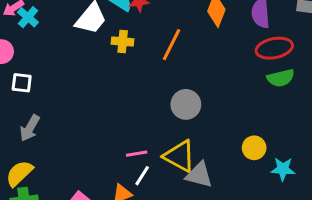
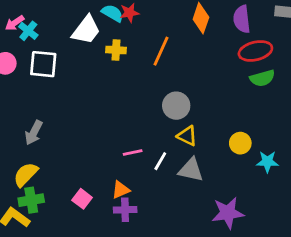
white square: (22, 83) -> (43, 64), moved, size x1.5
yellow triangle: (179, 156) -> (187, 136), moved, size x0.7
white line: (142, 176) -> (160, 161), moved

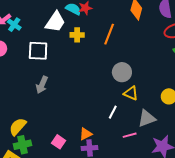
white square: (43, 64) -> (38, 51), moved
gray arrow: (34, 133) -> (42, 85), moved
pink line: (133, 152) -> (130, 135), moved
gray triangle: (191, 170) -> (147, 118), moved, turned -30

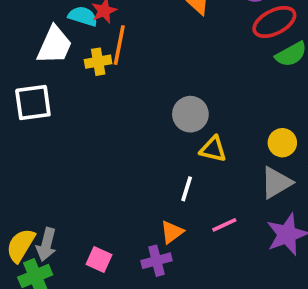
orange line: (109, 34) -> (119, 45), moved
gray arrow: (42, 85) -> (46, 245), moved
gray triangle: (147, 118) -> (276, 183), moved
orange triangle: (86, 134) -> (172, 232), moved

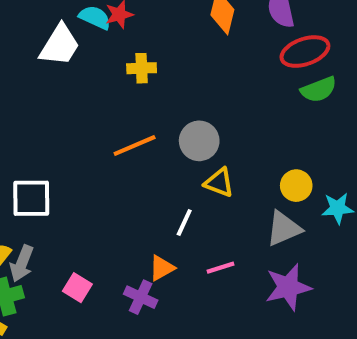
orange line: (119, 45) -> (135, 145), moved, turned 48
yellow cross: (98, 62) -> (142, 68), moved
white square: (33, 103) -> (31, 198), moved
purple cross: (157, 261) -> (141, 297), turned 32

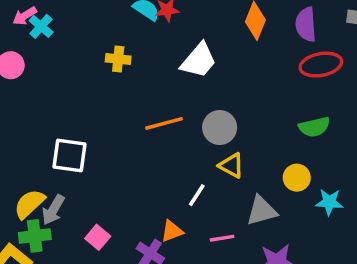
white trapezoid: (60, 45) -> (199, 60), moved
yellow cross: (142, 68) -> (118, 59), moved
green semicircle: (319, 89) -> (314, 127), moved
gray triangle: (284, 229) -> (262, 211), moved

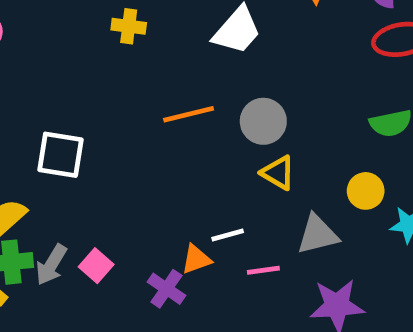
white line: (197, 195) -> (228, 235), moved, turned 40
gray arrow: (53, 210) -> (51, 265), moved

